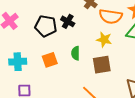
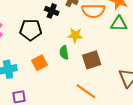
black cross: (68, 21) -> (52, 11), moved
yellow star: (104, 40) -> (75, 35), moved

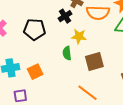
black cross: (52, 11) -> (65, 16), moved, turned 32
orange square: (39, 63) -> (35, 72), moved

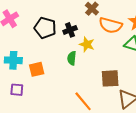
black cross: (65, 16) -> (70, 30), moved
brown square: (94, 62) -> (110, 78), moved

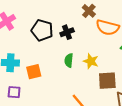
yellow star: (87, 44) -> (91, 61), moved

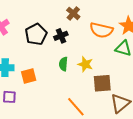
brown cross: (89, 11) -> (73, 13), moved
black pentagon: (42, 30) -> (36, 34), turned 30

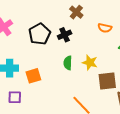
orange semicircle: (101, 30) -> (105, 28), size x0.6

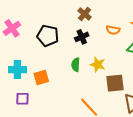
black pentagon: (40, 34) -> (48, 36), turned -30
black cross: (65, 35) -> (82, 37), moved

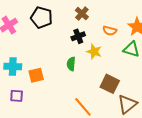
black pentagon: (48, 36) -> (42, 18), moved
yellow star: (98, 64) -> (94, 52), moved
brown square: (115, 83) -> (110, 84), turned 30

